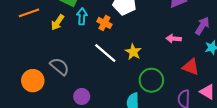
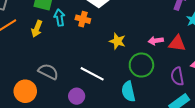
pink arrow: (174, 39) -> (156, 41), moved
white line: (105, 53) -> (92, 74), moved

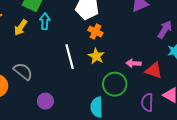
orange cross: (83, 19) -> (95, 32), moved
white line: (92, 74) -> (70, 57), moved, turned 35

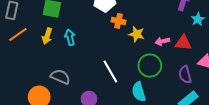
cyan arrow: (45, 21) -> (70, 37), moved
yellow star: (96, 56) -> (137, 34), moved
white line: (70, 57) -> (110, 72), moved

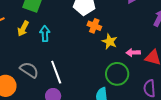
white line: (110, 72) -> (56, 72), moved

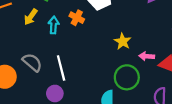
orange cross: (94, 26) -> (77, 18), moved

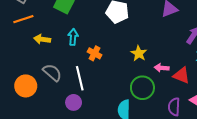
yellow arrow: (31, 17) -> (42, 39), moved, turned 63
orange cross: (77, 18) -> (95, 53), moved

